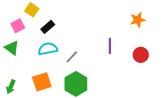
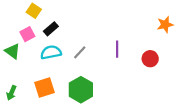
orange star: (138, 20) -> (165, 25), moved
pink square: (18, 26) -> (27, 34), moved
gray line: (72, 57) -> (80, 52), moved

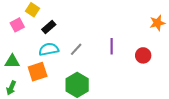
pink square: (27, 34) -> (17, 25), moved
green triangle: (12, 51) -> (12, 61), moved, turned -35
orange square: (44, 88) -> (38, 72), moved

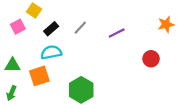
purple line: (112, 46) -> (117, 33), moved, turned 63
gray line: (76, 49) -> (80, 28), moved

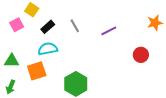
gray line: (80, 28) -> (75, 26), turned -72

